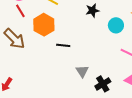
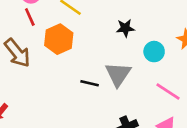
black line: (63, 45) -> (90, 83), moved
gray triangle: (82, 71) -> (118, 74), moved, size x1.5

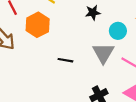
gray triangle: (118, 74) -> (103, 53), moved

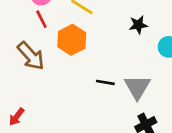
gray triangle: (103, 53) -> (137, 87), moved

